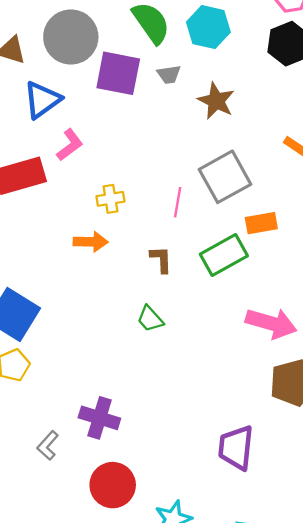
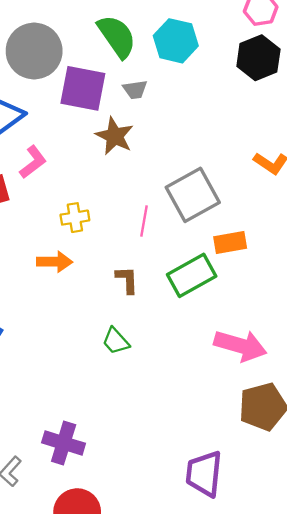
brown star: (216, 101) -> (115, 136), moved

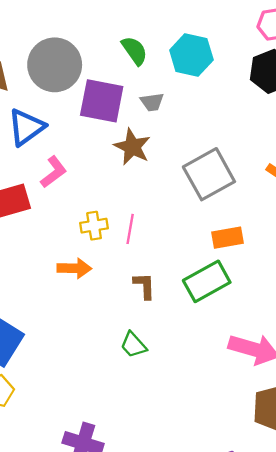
green semicircle: (117, 36) -> (135, 51), size x0.7
gray square: (193, 195) -> (209, 174), moved
pink line: (144, 221) -> (130, 229), moved
orange rectangle: (230, 242) -> (227, 238), moved

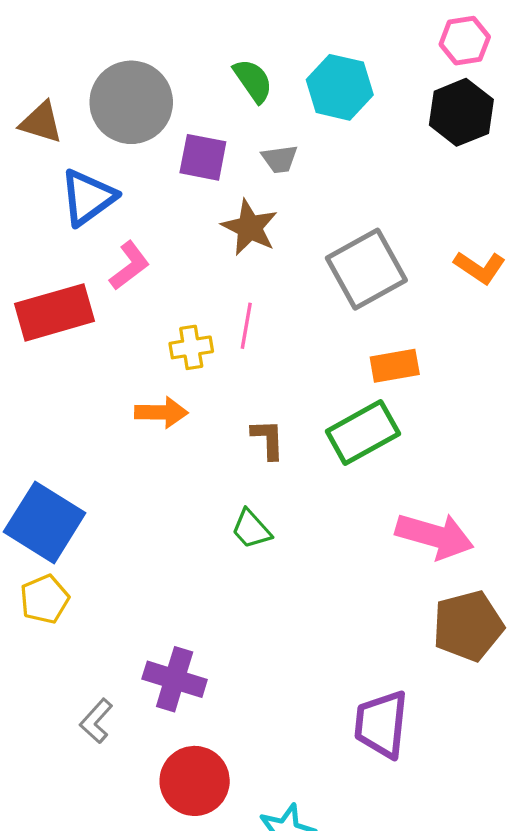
purple square: (102, 101) -> (203, 157), size x0.7
pink line: (130, 229) -> (246, 326), moved

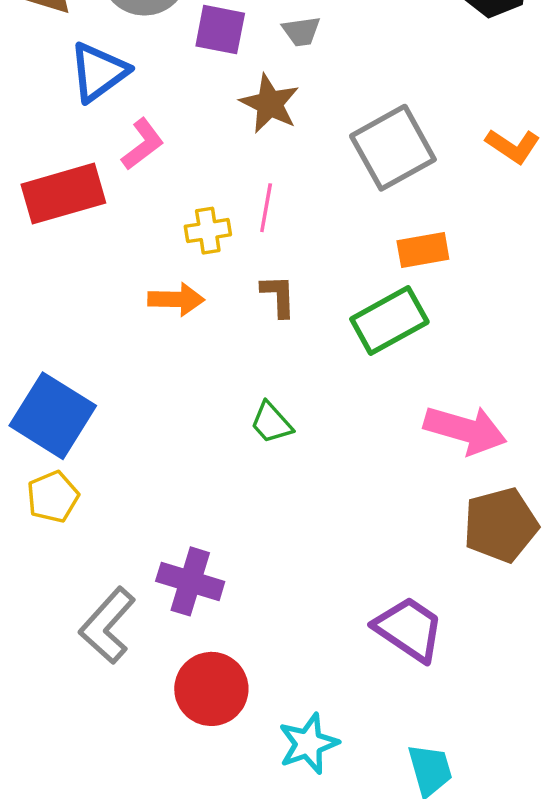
brown L-shape: (268, 439) -> (278, 296), moved
gray L-shape: (96, 721) -> (107, 625), size x1.6
purple trapezoid: (381, 724) -> (409, 629), turned 118

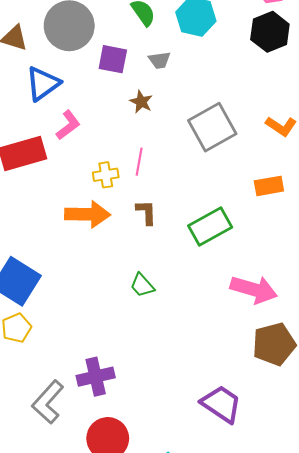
brown star: (270, 104) -> (141, 102), size x0.7
orange rectangle: (423, 250) -> (269, 186), moved
orange arrow: (176, 299) -> (87, 214), size x1.4
purple cross: (190, 581) -> (96, 377), turned -30

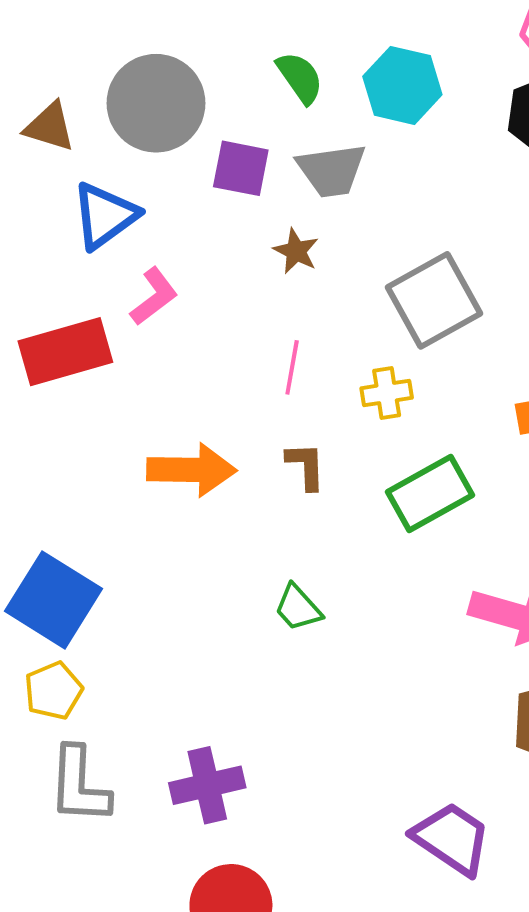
gray trapezoid: (159, 60) -> (331, 170), size x1.6
yellow cross: (106, 175) -> (387, 393), moved
gray L-shape: (48, 402) -> (79, 785), moved, turned -39

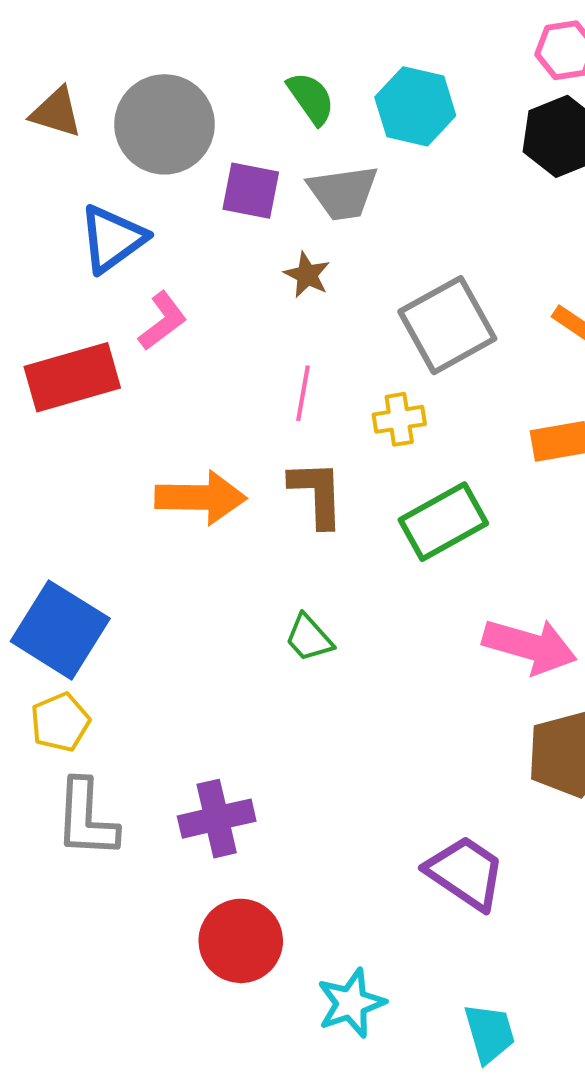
brown triangle: (50, 127) -> (56, 112), moved
brown L-shape: (306, 466) -> (317, 494), size x1.4

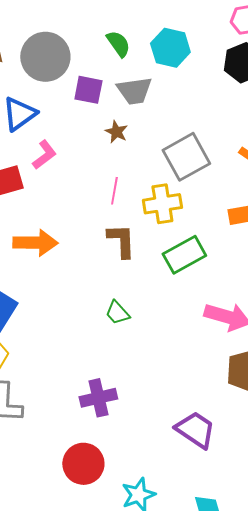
yellow cross: (399, 419) -> (162, 204), size x1.5
orange arrow: (201, 498) -> (35, 243), moved
purple cross: (217, 819) -> (98, 398), moved

